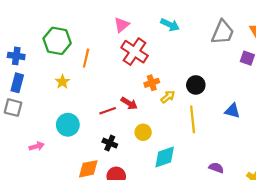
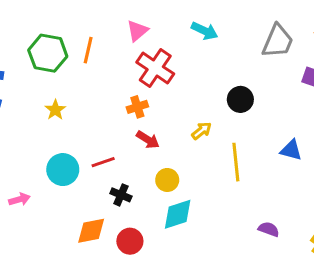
orange line: (86, 58) -> (88, 50), moved
orange cross: (152, 83) -> (137, 107), moved
black circle: (196, 85) -> (240, 99), moved
red line: (108, 111) -> (103, 162), moved
cyan diamond: (165, 157) -> (178, 214), moved

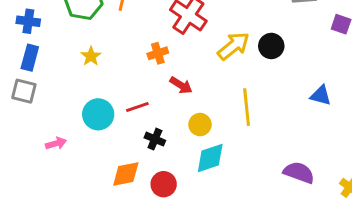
orange cross: (137, 107) -> (158, 53), moved
yellow arrow: (202, 131) -> (233, 46), moved, size x1.6
yellow line: (236, 162) -> (247, 107), moved
purple semicircle: (269, 229) -> (299, 173), size x1.5

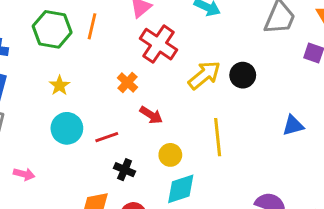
orange cross: (158, 53) -> (127, 83), turned -30
blue triangle: (321, 95) -> (293, 125), turned -30
cyan circle: (98, 114) -> (67, 128), moved
pink arrow: (56, 143) -> (24, 174), turned 30

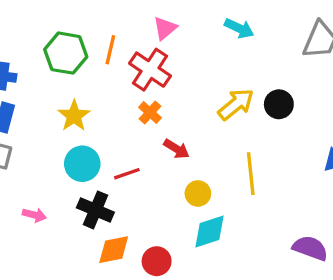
red cross: (158, 44) -> (150, 70), moved
yellow star: (59, 85) -> (74, 116), size x1.4
black cross: (125, 170) -> (95, 210), moved, size x1.5

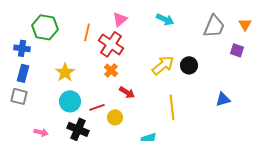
green hexagon: (66, 53) -> (45, 27), moved
yellow circle: (198, 193) -> (115, 117), moved

